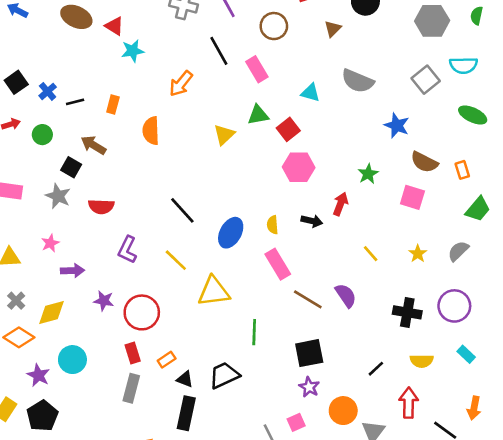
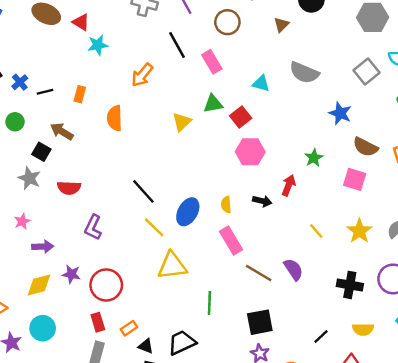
yellow star: (418, 254) -> (359, 231), size x1.5
yellow line: (176, 260) -> (154, 227), moved
yellow diamond: (52, 312) -> (39, 285), moved

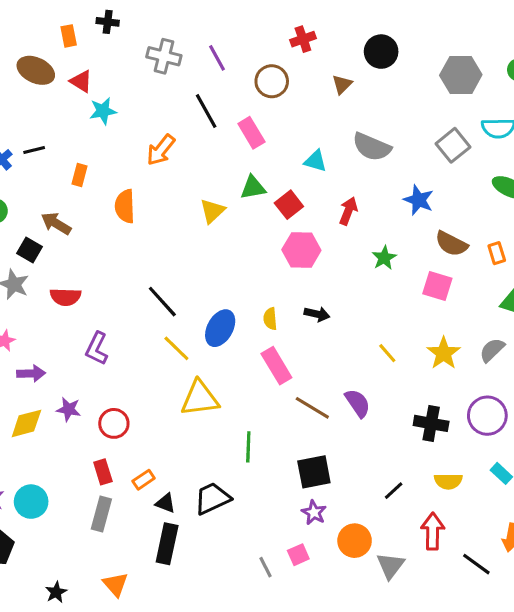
black line: (45, 92) -> (34, 150), moved
red arrow: (289, 185) -> (348, 211), moved
red circle: (106, 285) -> (114, 423), size x0.7
cyan circle: (43, 328) -> (31, 502), moved

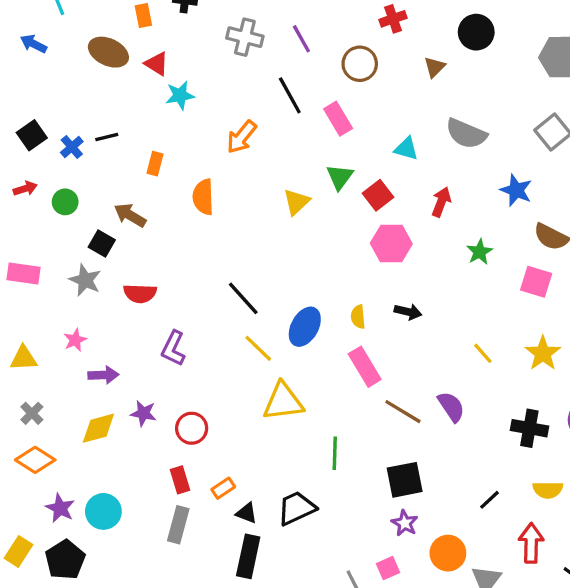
green triangle: (253, 188) -> (340, 177), turned -44

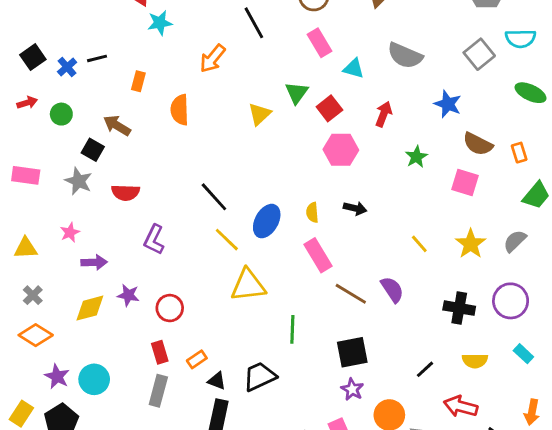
pink rectangle: (338, 119) -> (319, 43), moved
red arrow: (531, 543) -> (461, 406), turned -76

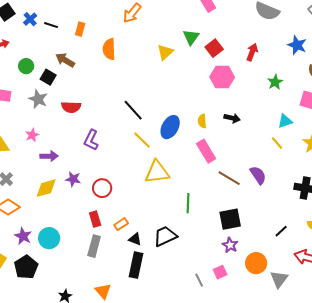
black line: (97, 58) -> (51, 25), moved, turned 32
cyan triangle: (354, 68) -> (285, 121), moved, turned -35
green circle: (61, 114) -> (26, 66), moved

